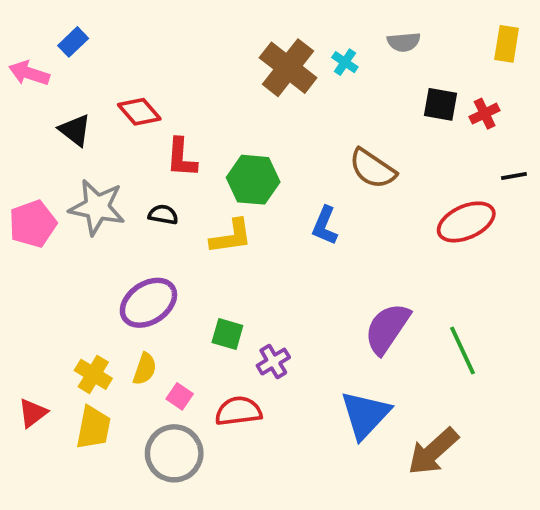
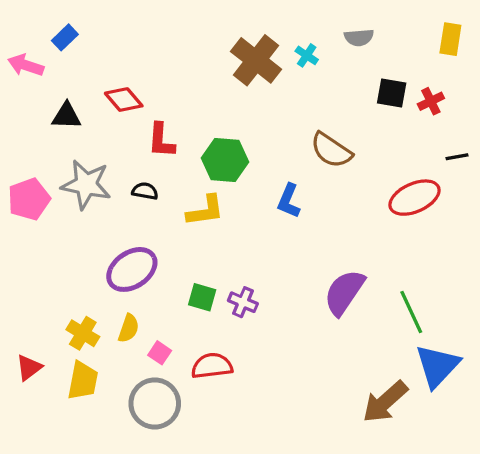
black triangle: (75, 130) -> (66, 116), turned -36
purple cross: (273, 362) -> (243, 302), moved, turned -36
blue triangle: (365, 415) -> (437, 366), moved

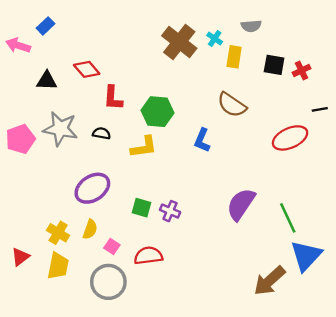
yellow rectangle: (450, 39) -> (234, 57), moved

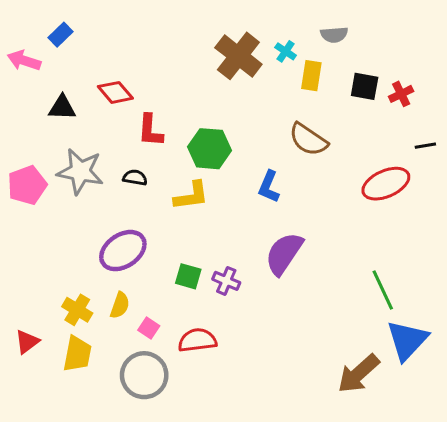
purple semicircle: (241, 204) -> (284, 254), moved

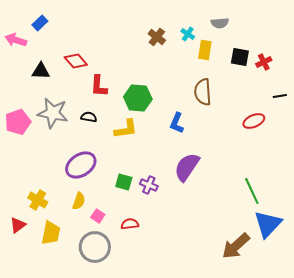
brown cross: (238, 56) -> (157, 37), size x0.6
brown semicircle: (308, 140) -> (203, 92), turned 52
red ellipse: (386, 184) -> (254, 121), size x0.7
yellow cross: (77, 310) -> (38, 200), moved
red semicircle: (197, 340) -> (130, 224), size x0.7

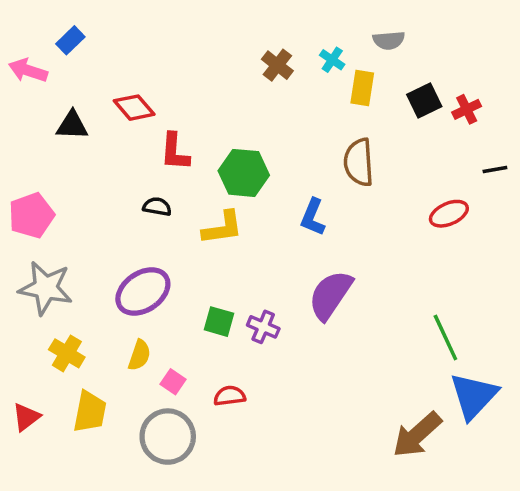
black square: (240, 57) -> (424, 100), turned -36
gray star: (53, 113) -> (46, 288), moved
red triangle: (18, 225) -> (26, 417), moved

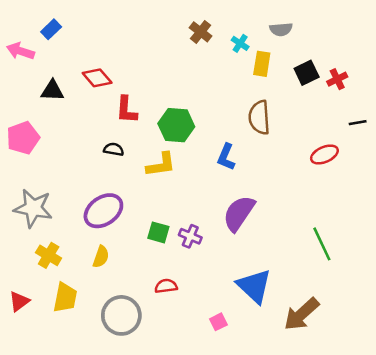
brown cross: (277, 65) -> (201, 32), moved
pink pentagon: (31, 215) -> (23, 138), moved
pink square: (173, 382) -> (218, 322), moved, turned 30
blue triangle: (474, 396) -> (254, 286), moved, turned -30

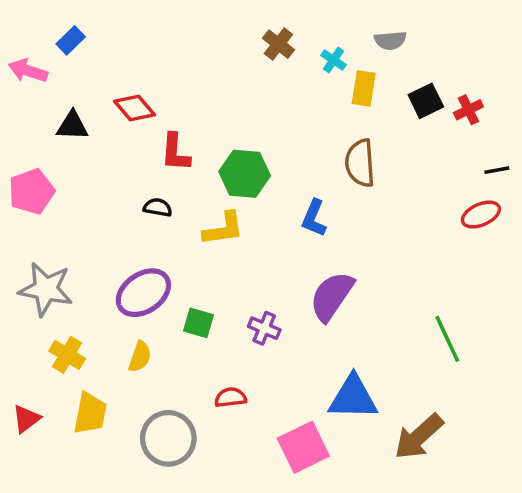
red ellipse: (324, 155) -> (481, 215), moved
green square: (158, 232) -> (198, 323), moved
blue triangle: (254, 286) -> (353, 397), turned -42
pink square: (218, 322) -> (303, 447), size x2.0

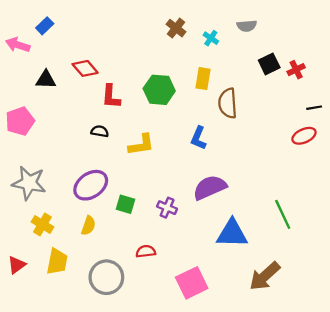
yellow rectangle: (364, 88) -> (203, 79), moved
green hexagon: (245, 174) -> (159, 90), moved
purple semicircle: (332, 296) -> (210, 187), turned 32
blue triangle: (353, 397) -> (232, 233), moved

